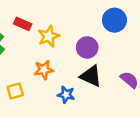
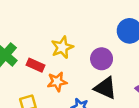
red rectangle: (23, 24) -> (36, 65), moved

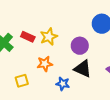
red rectangle: (36, 65) -> (28, 37), moved

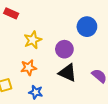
red rectangle: (28, 37) -> (11, 13), moved
blue star: (63, 84) -> (36, 92), moved

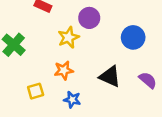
blue circle: (87, 27) -> (133, 37), moved
purple circle: (64, 49) -> (89, 18), moved

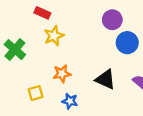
purple circle: (89, 18) -> (112, 20), moved
yellow star: (69, 37) -> (54, 36), moved

